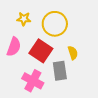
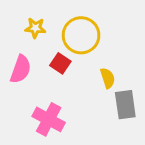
red square: (41, 51) -> (60, 63), moved, size x0.6
gray rectangle: (60, 71) -> (125, 105), moved

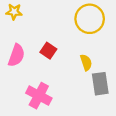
yellow star: (35, 28) -> (14, 12), moved
yellow circle: (81, 35) -> (90, 19), moved

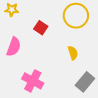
red square: (48, 51) -> (41, 28), moved
gray rectangle: (100, 84) -> (85, 82), moved, turned 48

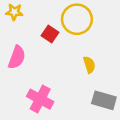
yellow circle: (76, 16) -> (77, 19), moved
gray rectangle: (85, 82) -> (104, 100), turned 66

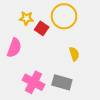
yellow star: (14, 12) -> (26, 18), moved
gray rectangle: (104, 100) -> (62, 82), moved

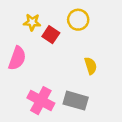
yellow circle: (64, 16) -> (78, 20), size x0.7

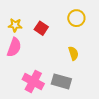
yellow circle: (78, 20) -> (76, 18), moved
yellow star: (32, 22) -> (15, 25), moved

